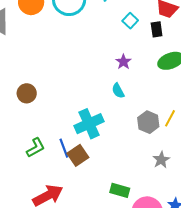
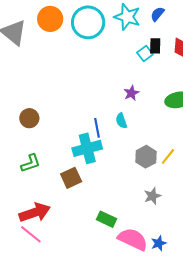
black rectangle: (157, 29) -> (155, 46), moved
brown circle: (27, 93) -> (29, 118), moved
blue line: (64, 148) -> (97, 128), moved

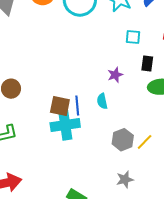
black rectangle: (155, 46) -> (147, 63), moved
cyan square: (145, 54) -> (133, 37), turned 35
brown square: (71, 178) -> (60, 106), moved, turned 30

